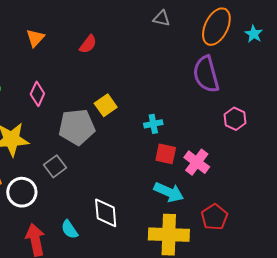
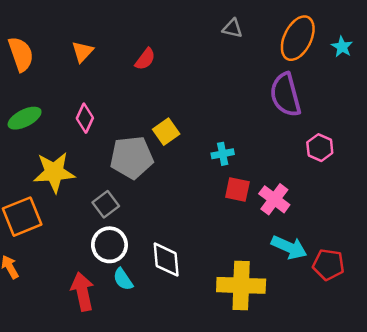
white circle: (22, 192) -> (109, 245), moved
cyan arrow: (169, 192) -> (289, 247), moved
red pentagon: (214, 217) -> (328, 265), moved, turned -30

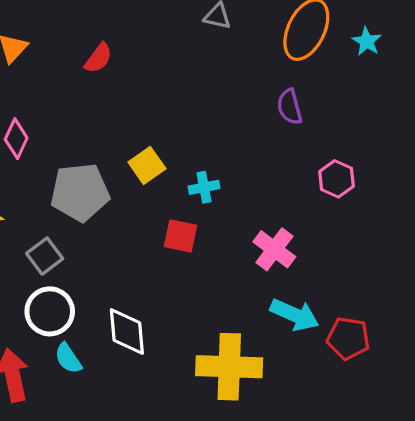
purple semicircle: (285, 95) -> (290, 107), size x0.6
yellow square: (166, 132) -> (147, 165), moved
red square: (237, 189) -> (181, 236), moved

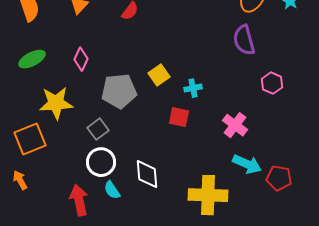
purple semicircle: (290, 107) -> (244, 40), size x1.4

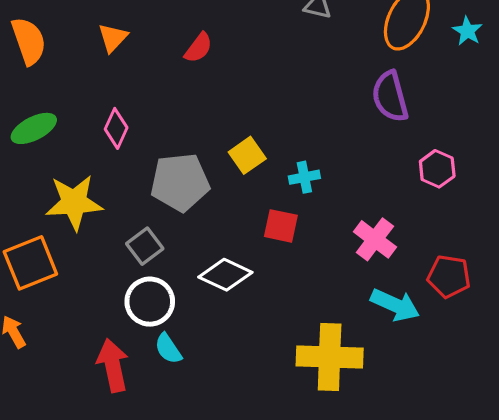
white diamond: (147, 174) -> (225, 275), moved, turned -60
red pentagon: (279, 178) -> (449, 276), moved

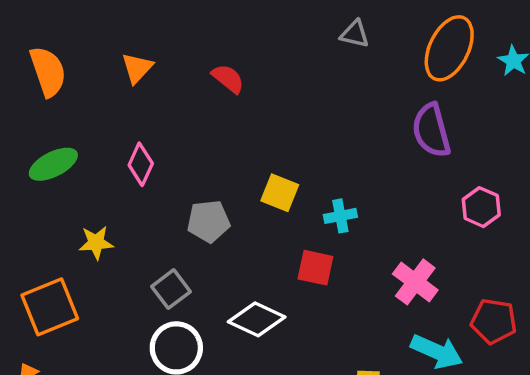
red semicircle: (198, 48) -> (228, 79), turned -88
yellow square: (247, 155) -> (280, 193), turned -33
gray pentagon: (180, 182) -> (208, 221), size x0.7
yellow star: (74, 202) -> (96, 243), size x0.6

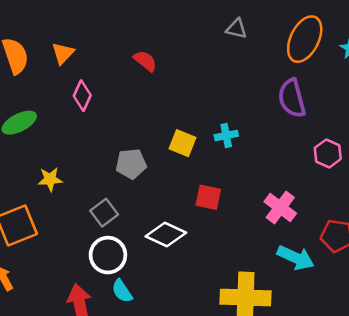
orange triangle: (137, 68) -> (63, 53), moved
pink diamond: (141, 164) -> (82, 96), moved
cyan cross: (340, 216) -> (226, 135), moved

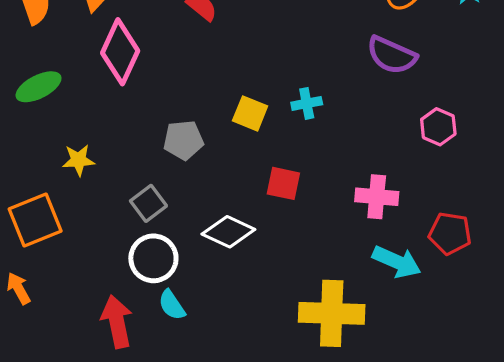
pink diamond: (82, 96) -> (120, 52), size x1.6
purple semicircle: (292, 98) -> (392, 55), turned -51
pink cross: (280, 207) -> (377, 197), turned -32

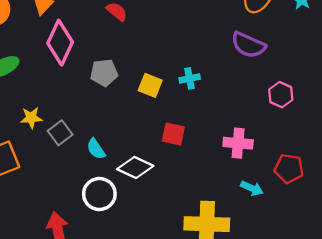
gray pentagon: (183, 140) -> (104, 73), moved
gray square: (148, 203) -> (60, 133), moved
white circle: (153, 258) -> (99, 194), moved
cyan arrow: (397, 262) -> (252, 188), size x0.7
cyan semicircle: (172, 305) -> (96, 149), moved

